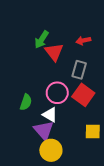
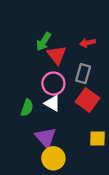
pink circle: (57, 93) -> (53, 84), moved
white triangle: (50, 115) -> (52, 103), moved

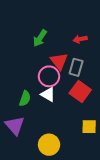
red triangle: (57, 55) -> (59, 61), moved
purple triangle: (46, 137) -> (15, 126), moved

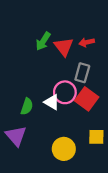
red triangle: (59, 61) -> (64, 47), moved
pink circle: (49, 76) -> (65, 92), moved
yellow circle: (49, 145) -> (64, 149), moved

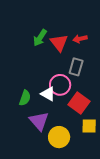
red square: (87, 99) -> (79, 103), moved
purple triangle: (16, 136) -> (39, 121), moved

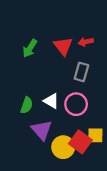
green arrow: (40, 38) -> (30, 48), moved
pink circle: (60, 85) -> (76, 104), moved
red square: (79, 103) -> (80, 142), moved

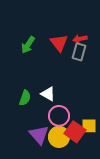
gray rectangle: (81, 72) -> (79, 52), moved
pink circle: (76, 104) -> (59, 116), moved
purple triangle: (42, 130) -> (39, 135), moved

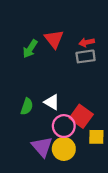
red triangle: (59, 43) -> (54, 39), moved
gray rectangle: (79, 52) -> (86, 56), turned 66
red square: (75, 132) -> (81, 116), moved

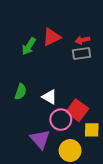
red triangle: (54, 39) -> (52, 37), turned 42
green semicircle: (27, 106) -> (21, 92), moved
yellow circle: (64, 149) -> (70, 151), moved

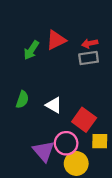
pink circle: (61, 120) -> (66, 143), moved

